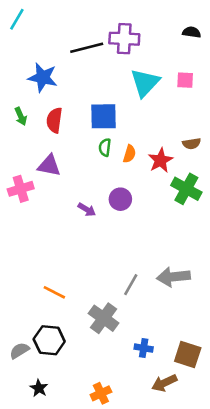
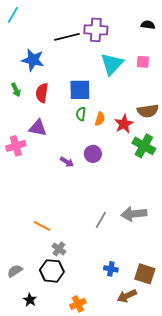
brown semicircle: (192, 144) -> (148, 111), size x1.5
gray cross: (104, 318) -> (59, 249), moved, size x0.6
black hexagon: (49, 340) -> (52, 271), moved

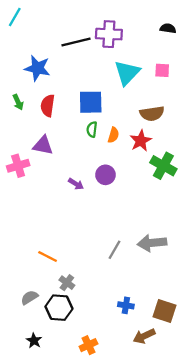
brown semicircle: (148, 111) -> (152, 114), moved
gray semicircle: (15, 271) -> (29, 297), moved

